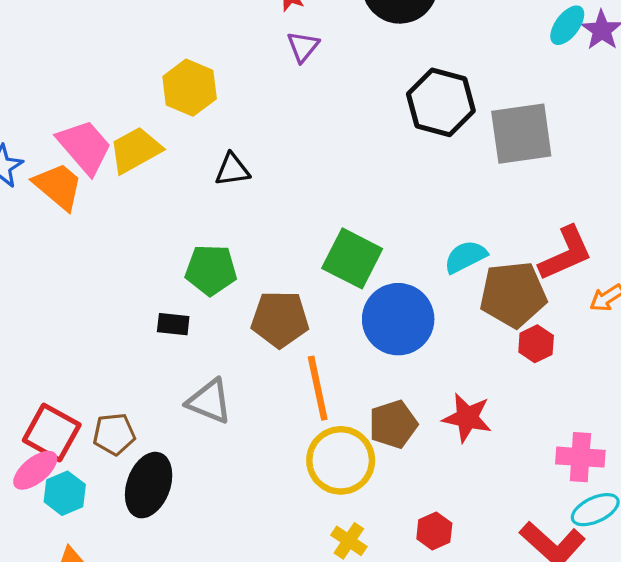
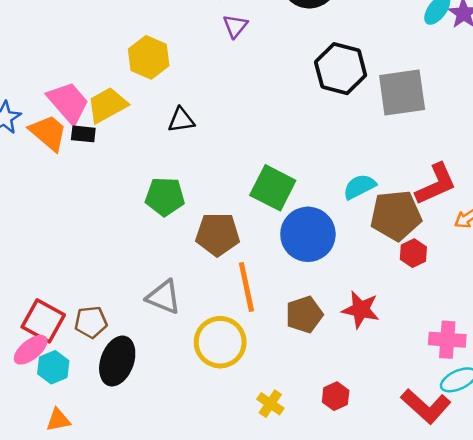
black rectangle: (173, 324) -> (83, 134), moved
yellow circle: (341, 460) -> (220, 342), moved

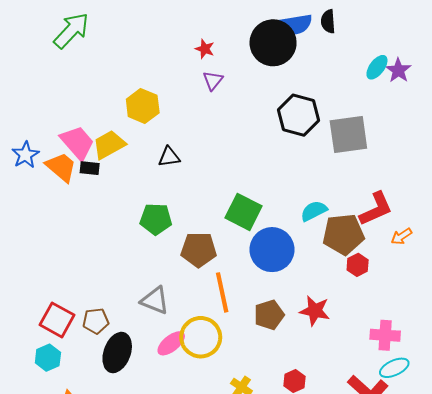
pink ellipse: (31, 350) -> (171, 343), moved
cyan hexagon: (53, 367) -> (48, 358), moved

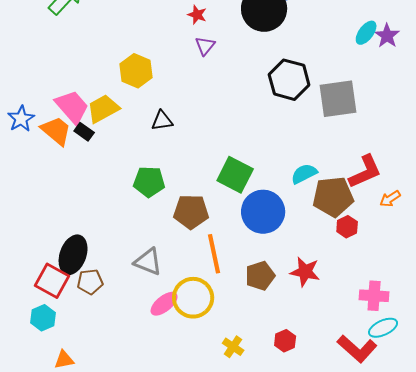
black rectangle: (90, 168) -> (84, 132), turned 30
black ellipse: (117, 353) -> (73, 255), moved

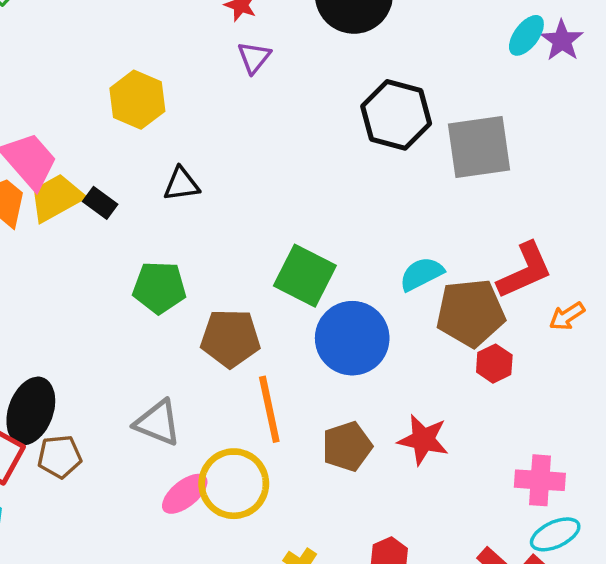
yellow trapezoid: (103, 109) -> (56, 198), moved
black rectangle: (84, 132) -> (100, 203), moved

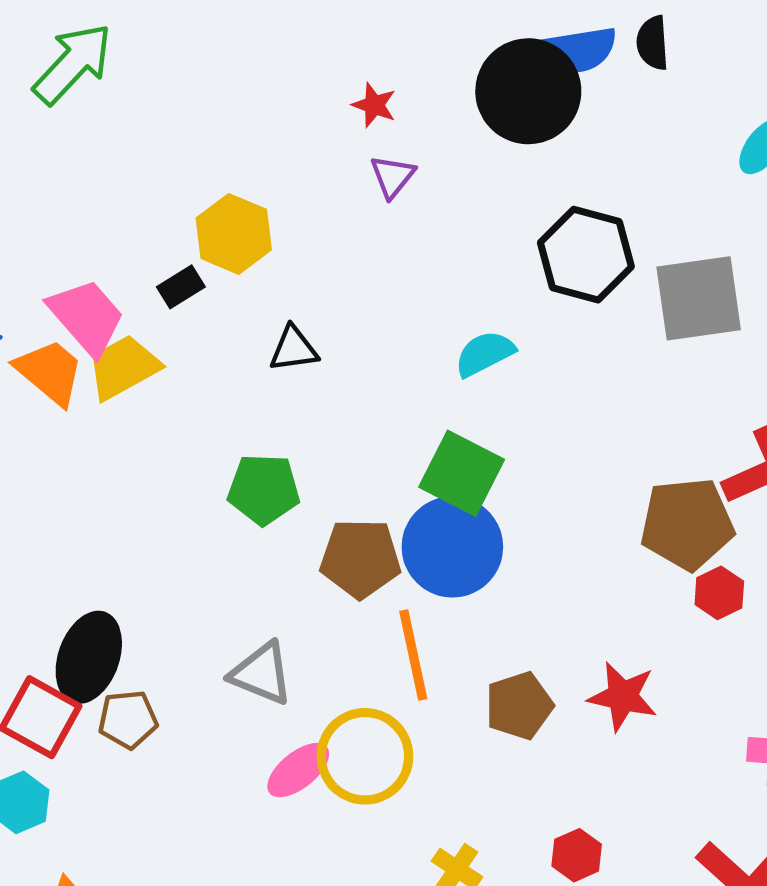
black rectangle: (100, 203) -> (181, 287), moved, turned -68
cyan semicircle: (422, 274) -> (485, 354), moved
blue circle: (352, 338) -> (452, 547), moved

